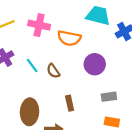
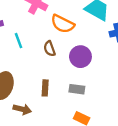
brown semicircle: (53, 71) -> (50, 49), moved
gray rectangle: (109, 97) -> (77, 89), moved

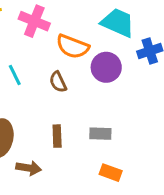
purple circle: (80, 57) -> (106, 67), moved

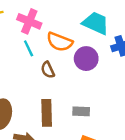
cyan line: (15, 75) -> (29, 48), moved
brown rectangle: (57, 136) -> (47, 113), size x1.5

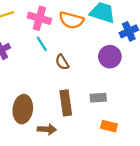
orange semicircle: (60, 42) -> (71, 20), moved
purple circle: (86, 59) -> (110, 57), moved

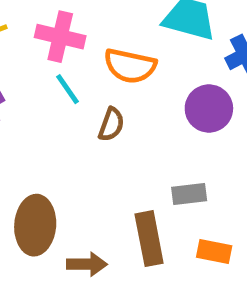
orange semicircle: (71, 20) -> (130, 66), moved
brown semicircle: (62, 62) -> (111, 124), turned -126
brown rectangle: (66, 103) -> (149, 239), moved

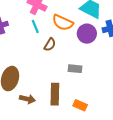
purple circle: (209, 108) -> (87, 34), moved
gray rectangle: (189, 194) -> (75, 69), moved

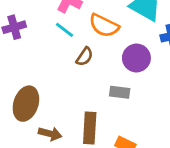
cyan line: (35, 26) -> (64, 30), turned -32
purple circle: (87, 34) -> (136, 58), moved

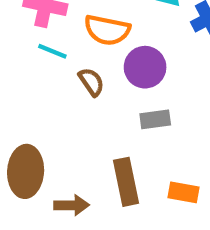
brown semicircle: (85, 57) -> (91, 82), turned -54
purple circle: (136, 58) -> (145, 67), moved

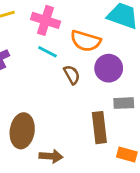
gray rectangle: (155, 119) -> (124, 103), moved
brown rectangle: (126, 182) -> (99, 128), moved

